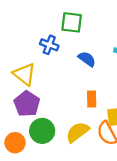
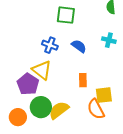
blue cross: (49, 45) -> (50, 45), moved
yellow triangle: (24, 74) -> (42, 70), moved
yellow semicircle: (78, 132) -> (59, 110), moved

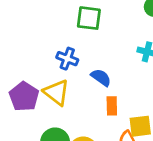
blue semicircle: (79, 46) -> (101, 78), moved
purple pentagon: (28, 84) -> (24, 96), moved

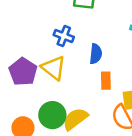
blue semicircle: (101, 78) -> (96, 54), turned 60

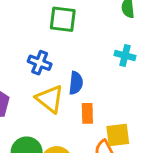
yellow triangle: (54, 68) -> (50, 99), moved

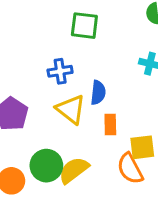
blue cross: (40, 63) -> (60, 71), turned -30

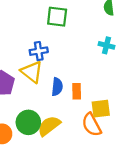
blue semicircle: (98, 93) -> (57, 87), moved
yellow triangle: (71, 109) -> (32, 72), moved

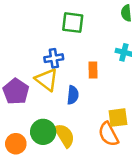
orange rectangle: (77, 91) -> (93, 70), moved
yellow semicircle: (49, 126) -> (64, 135), turned 95

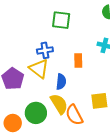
orange semicircle: (108, 134) -> (74, 115), moved
yellow semicircle: (64, 135) -> (59, 104), moved

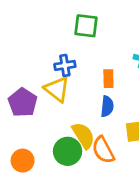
blue semicircle: (61, 82) -> (107, 106), moved
green circle: (36, 113) -> (68, 151), moved

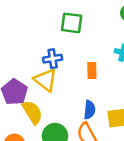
blue semicircle: (107, 106) -> (89, 110), moved
yellow semicircle: (83, 135) -> (32, 112), moved

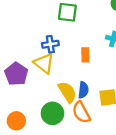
yellow semicircle: (32, 112) -> (67, 92), moved

